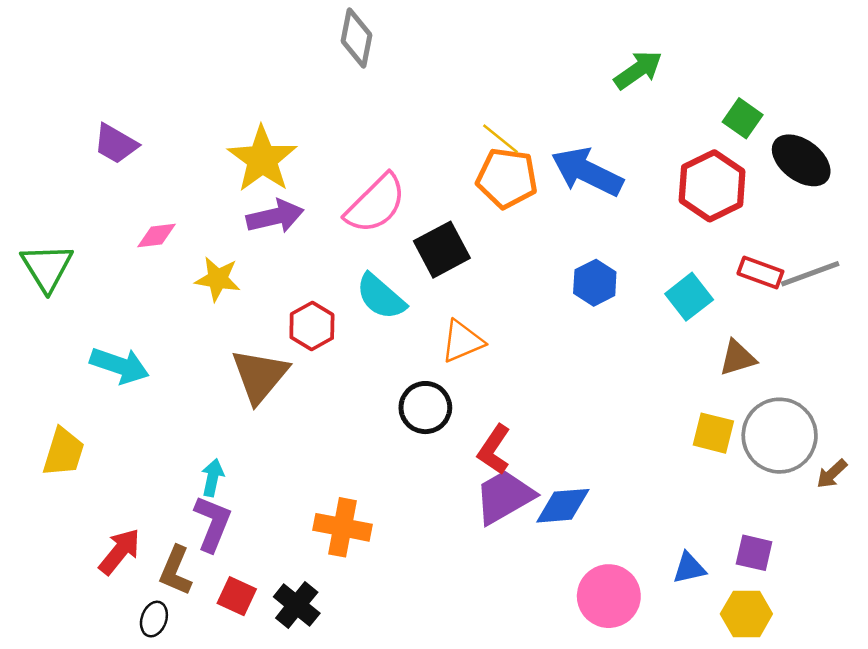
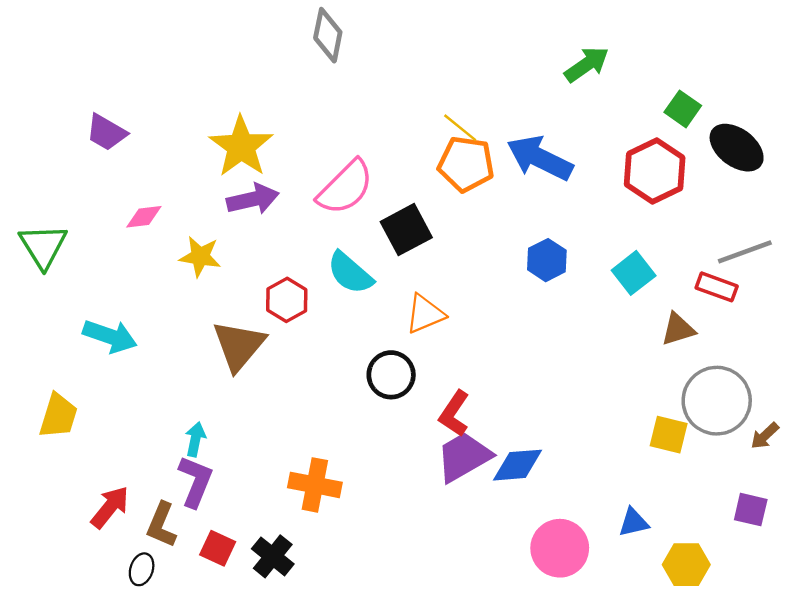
red rectangle: (760, 272) -> (717, 287), moved
yellow square: (713, 433) -> (669, 435), moved
purple square: (754, 553) -> (751, 510), moved

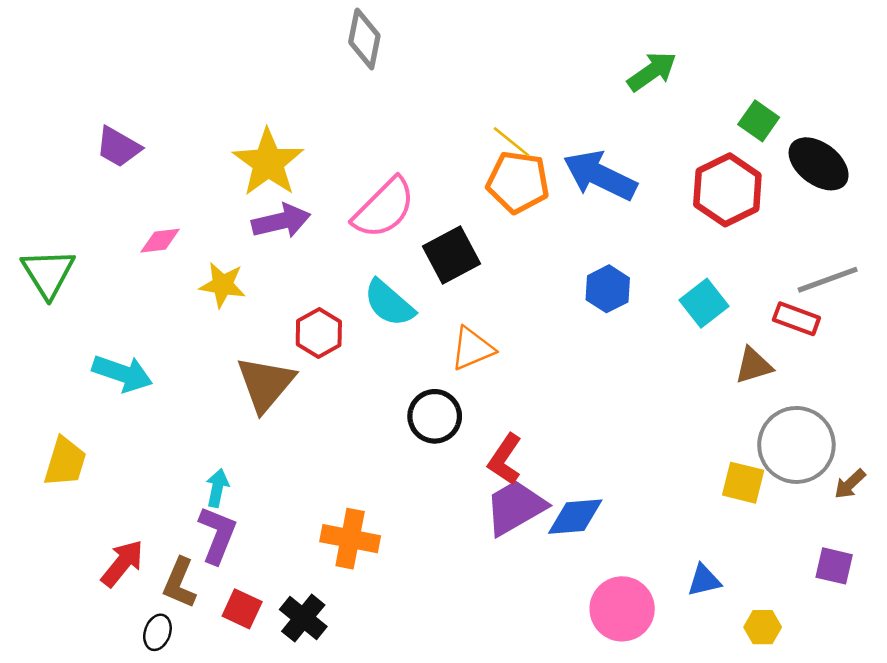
yellow hexagon: (686, 565) -> (763, 627), size x0.7

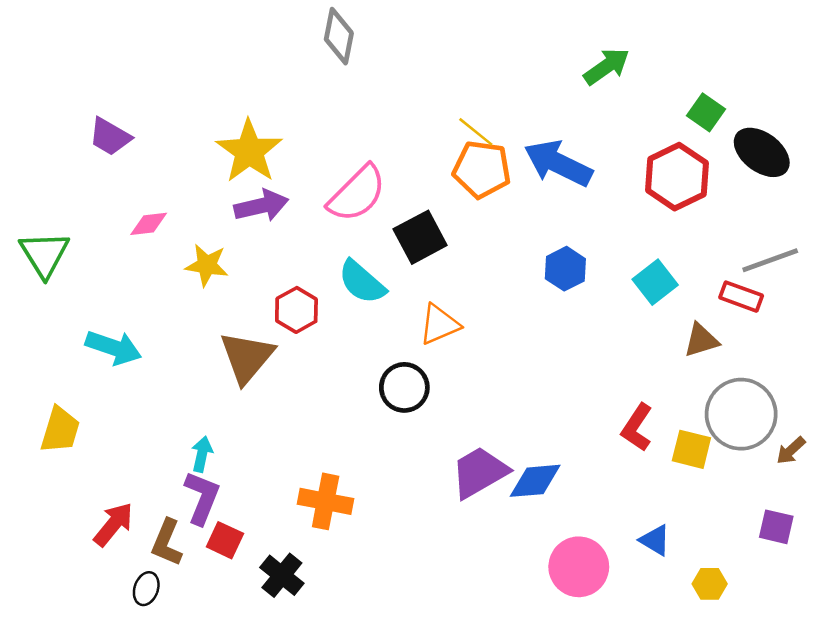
red L-shape: (505, 459) -> (637, 427), moved
blue triangle: (704, 580) -> (655, 540), turned 44
red square: (242, 609) -> (225, 540), moved

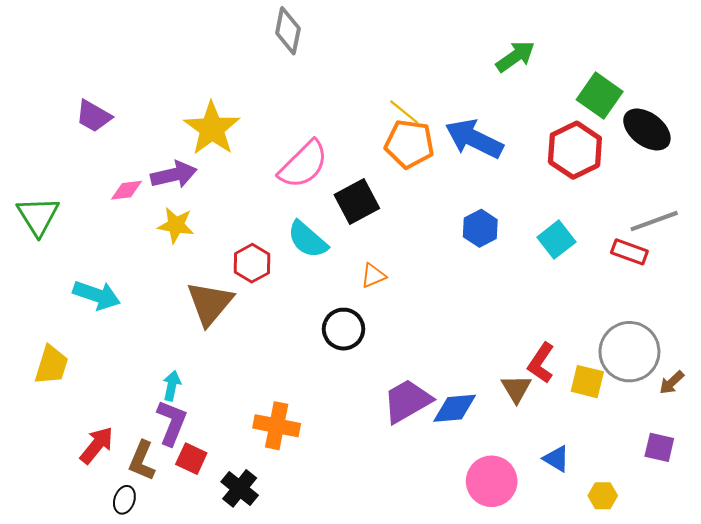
green square: (706, 112) -> (600, 96), size x1.4
purple arrow: (261, 206) -> (174, 175), moved
orange triangle: (439, 324) -> (373, 276), size x0.7
brown triangle: (701, 340) -> (516, 389), moved, turned -44

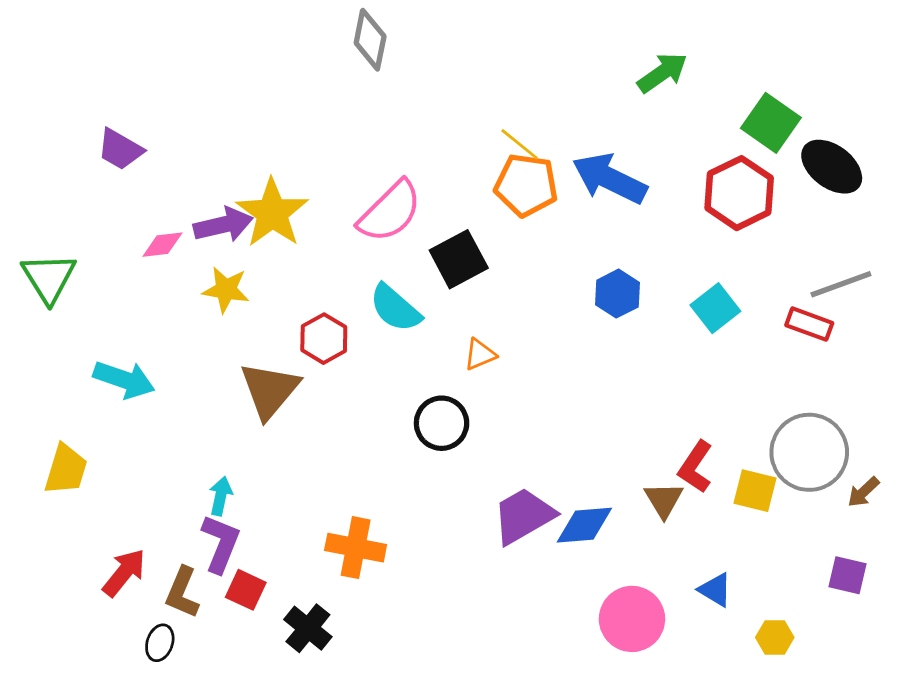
yellow star: (212, 128) -> (272, 213), moved

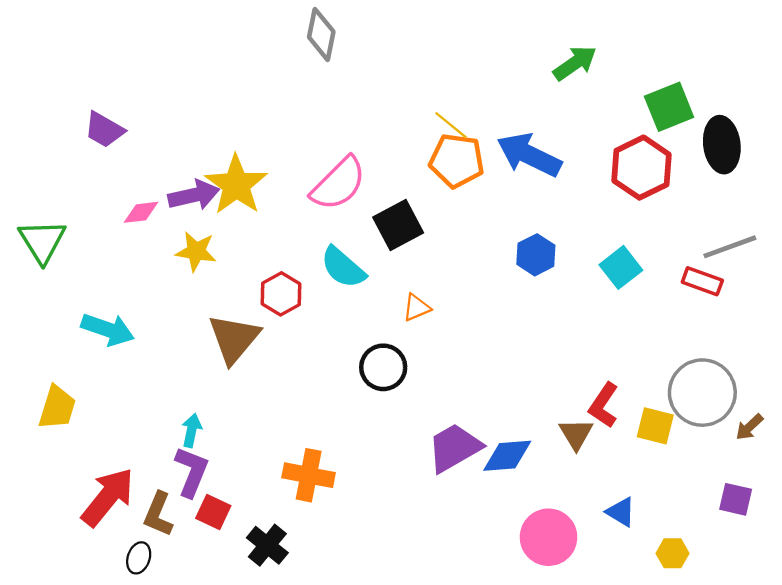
green square: (771, 123) -> (669, 107), turned 33
black ellipse: (832, 167) -> (722, 145), turned 46
red arrow: (124, 573) -> (108, 497), size x1.4

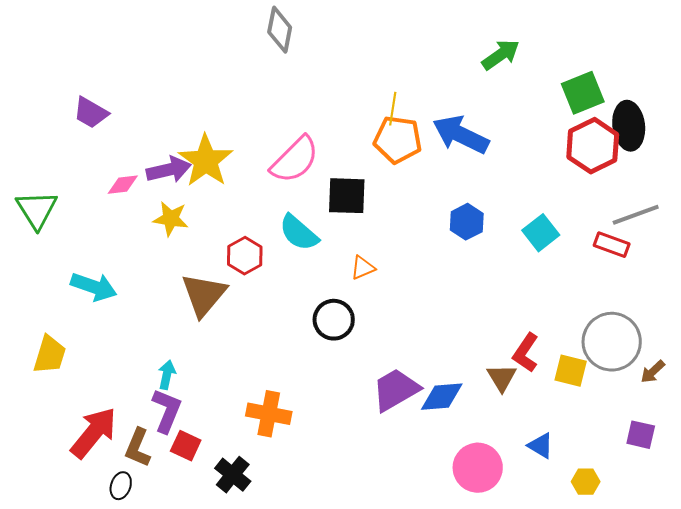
yellow line: (451, 125) -> (393, 109), turned 60
red hexagon: (641, 168) -> (593, 146), moved
black square: (398, 225) -> (347, 196), turned 30

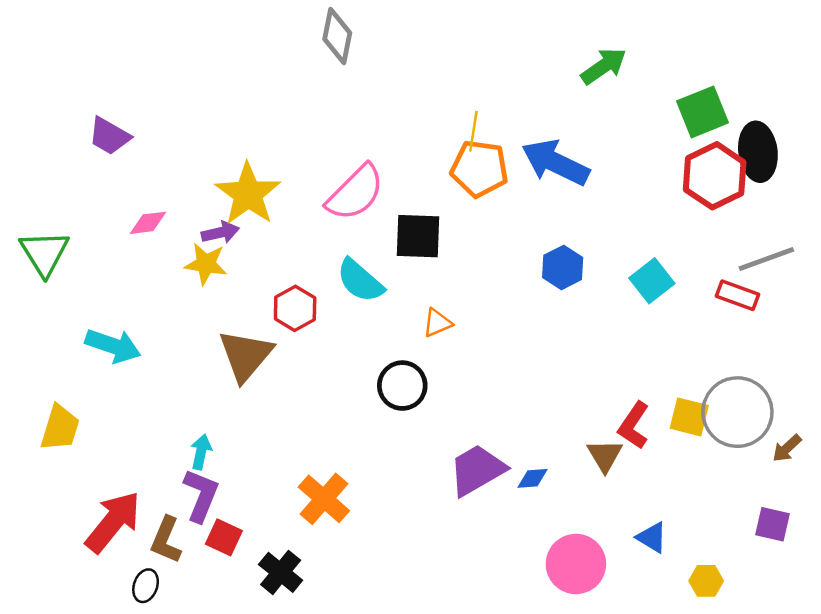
purple arrow: (169, 170) -> (220, 232), moved, size x0.7
yellow square: (571, 371) -> (689, 417), moved
blue diamond: (442, 397) -> (533, 478), size x0.6
orange cross: (269, 414) -> (324, 499), turned 30

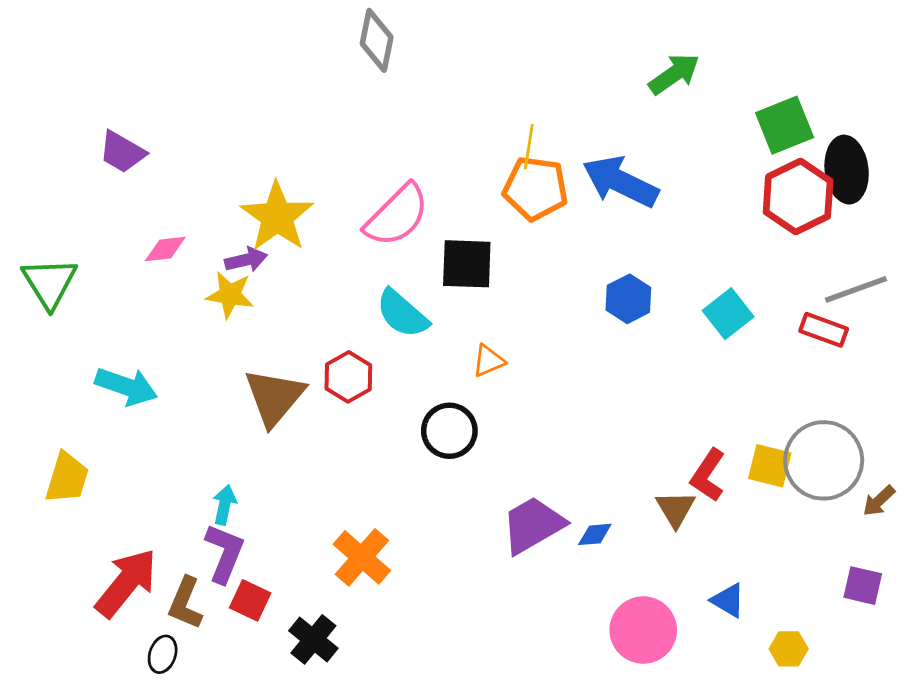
red hexagon: (295, 308) -> (348, 377), moved

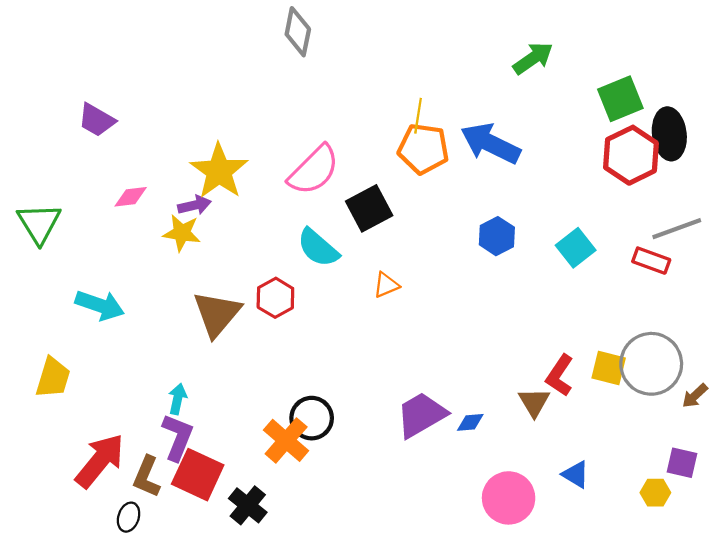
black square: (467, 264) -> (369, 208), turned -30
black circle: (449, 431) -> (312, 418), moved
red square: (250, 600) -> (198, 475), size x1.6
yellow hexagon: (789, 649) -> (655, 493), moved

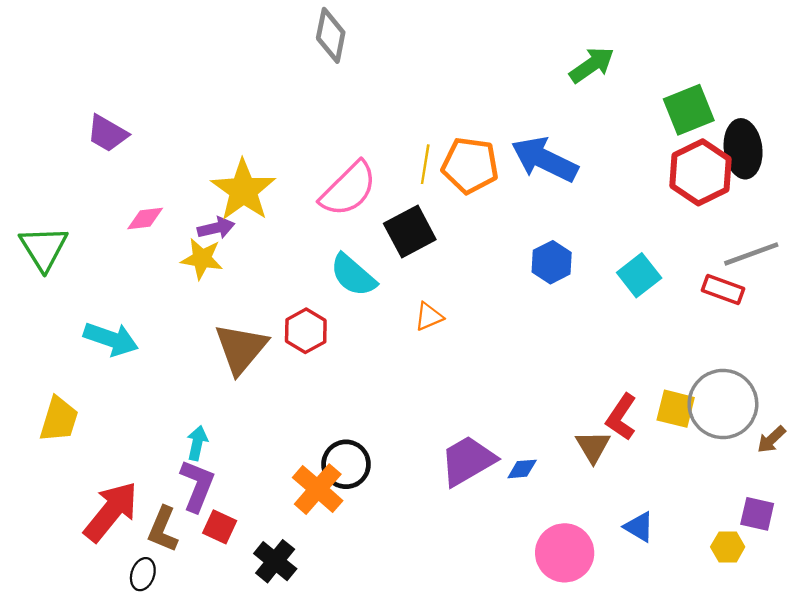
yellow line: (418, 116) -> (425, 164), moved
red square: (198, 475) -> (220, 527), size x0.6

